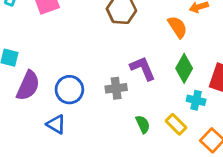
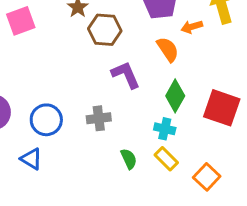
purple L-shape: (143, 68) -> (126, 75), moved
cyan cross: (196, 100) -> (165, 129), moved

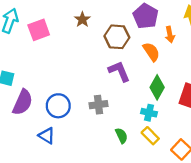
orange arrow: (192, 27) -> (170, 34), turned -84
brown hexagon: (105, 30) -> (117, 37), moved

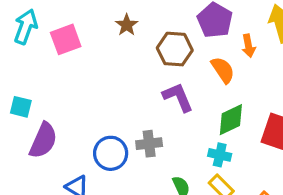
green diamond: (157, 87) -> (231, 120), turned 35
blue circle: (58, 106) -> (111, 153), moved

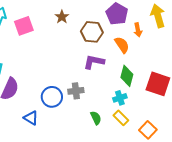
purple L-shape: (178, 97) -> (94, 62), turned -55
green diamond: (231, 120) -> (127, 76), turned -50
cyan cross: (220, 155) -> (120, 98), turned -32

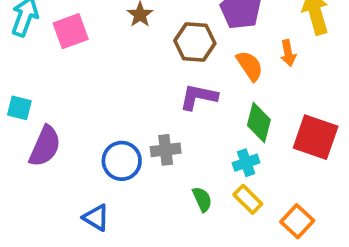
orange arrow: (138, 30) -> (288, 53), moved
blue triangle: (31, 118) -> (96, 218), moved

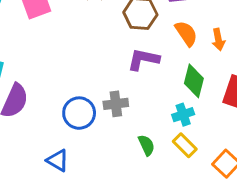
orange arrow: (288, 53) -> (218, 40), moved

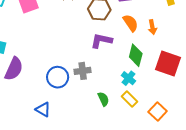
cyan cross: (183, 115) -> (128, 78), turned -32

